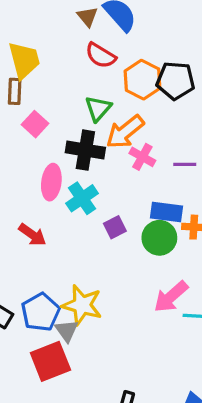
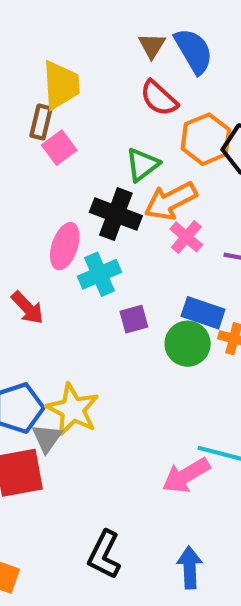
pink square: (35, 124) -> (59, 148), moved
pink arrow: (171, 297) -> (186, 475), moved

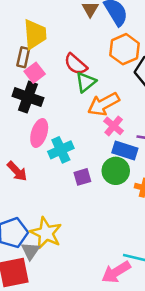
red semicircle: (159, 98) -> (76, 64), moved
orange hexagon: (206, 139) -> (124, 49), moved
black cross: (116, 214) -> (28, 97), moved
blue rectangle: (203, 313) -> (125, 150), moved
green circle: (188, 344) -> (116, 171), moved

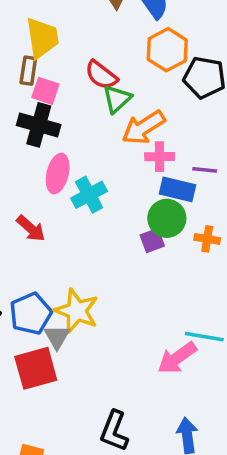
pink square: (35, 73) -> (45, 91), turned -30
pink cross: (114, 126) -> (160, 157), turned -36
purple square: (82, 177) -> (152, 240), moved

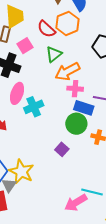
orange hexagon: (167, 50) -> (67, 23), moved
red semicircle: (101, 75) -> (46, 29), moved
pink square: (45, 91) -> (25, 46), moved, turned 35
purple square: (152, 240) -> (62, 149), moved, turned -32

